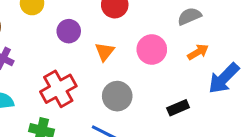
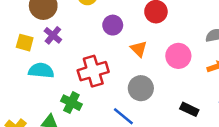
orange triangle: (105, 52) -> (139, 49), turned -36
black rectangle: (178, 108) -> (189, 109), turned 36

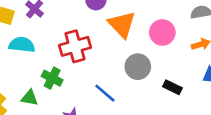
orange triangle: (139, 49) -> (122, 25), size x1.6
gray circle: (141, 88) -> (138, 67), moved

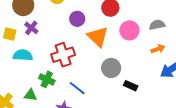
pink circle: (162, 32) -> (129, 30), moved
black rectangle: (172, 87) -> (131, 86), moved
blue line: (105, 93) -> (77, 88), moved

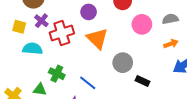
orange triangle: (98, 37) -> (97, 39), moved
red cross: (63, 55) -> (62, 33), moved

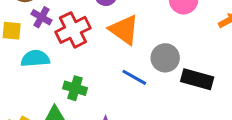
black rectangle: (143, 81) -> (197, 79), size x1.5
blue line: (88, 83) -> (134, 77), moved

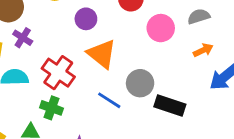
red cross: (73, 30) -> (58, 73), moved, turned -32

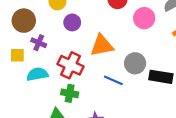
purple circle: (86, 19) -> (72, 22), moved
orange triangle: (102, 54) -> (102, 45), turned -40

